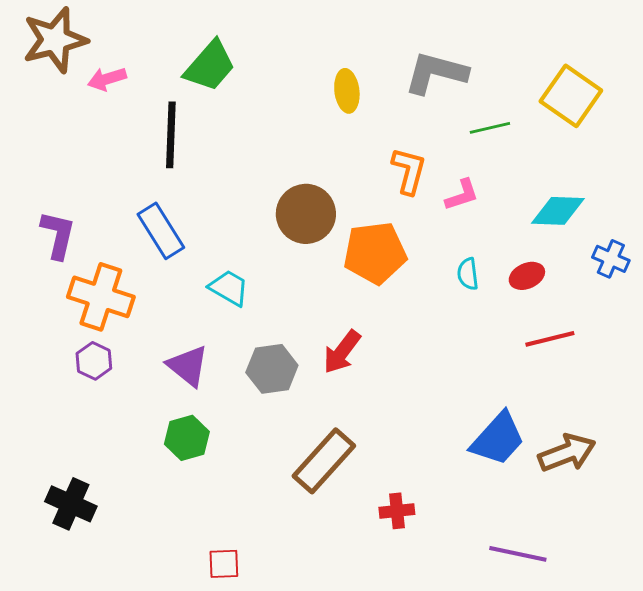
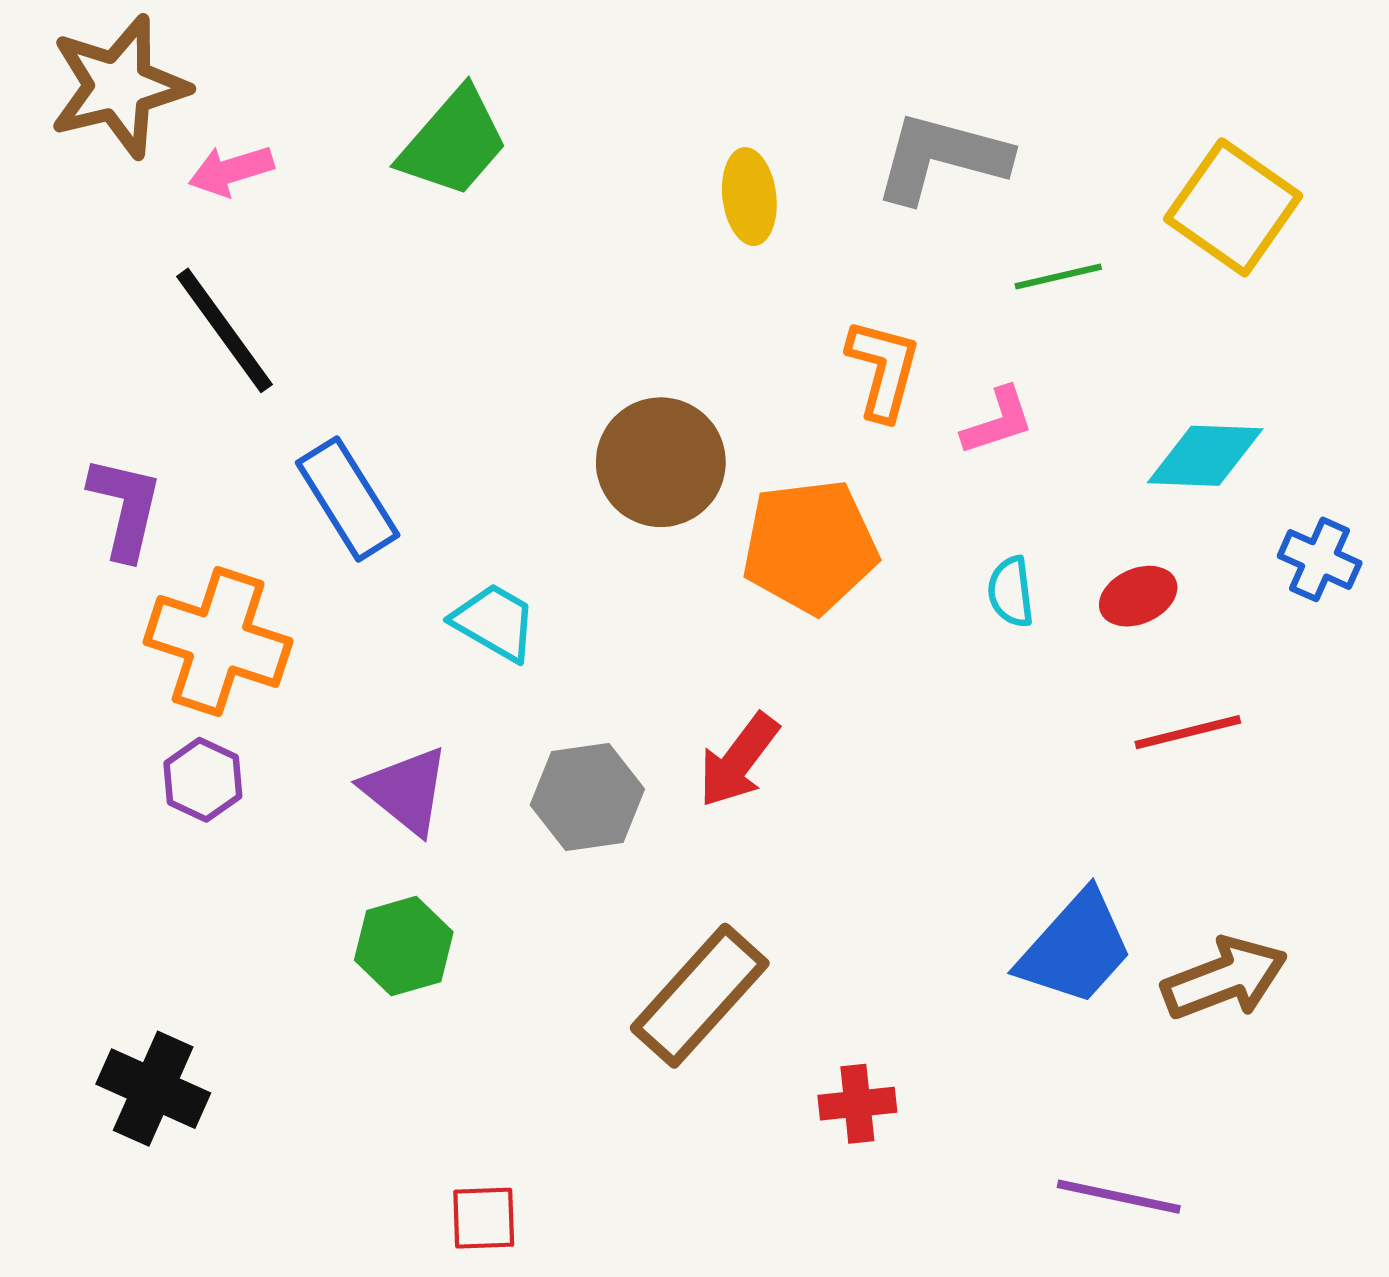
black line: (171, 135) -> (225, 330), moved, turned -38

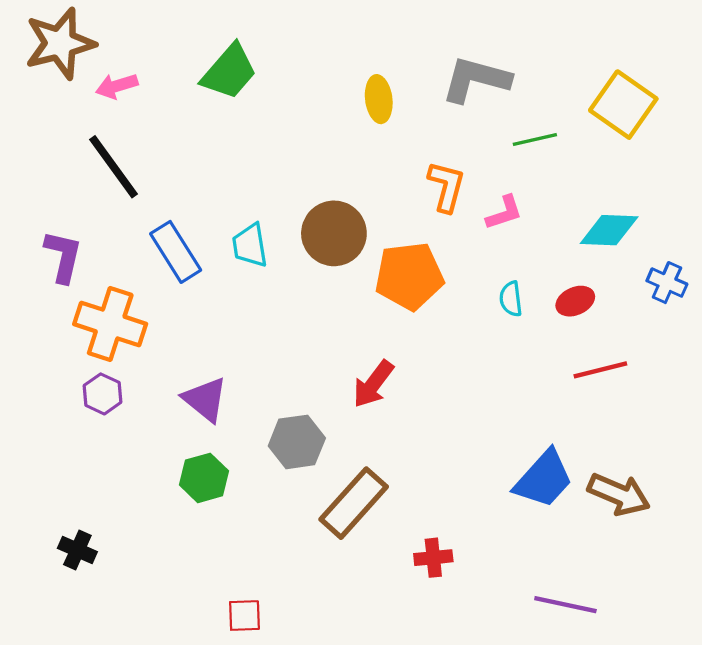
cyan trapezoid: (494, 622) -> (250, 245), moved, turned -129
gray hexagon: (587, 797) -> (297, 442), moved
brown arrow: (1225, 978) -> (619, 494), turned 44
black cross: (153, 1089) -> (77, 550), size x0.7

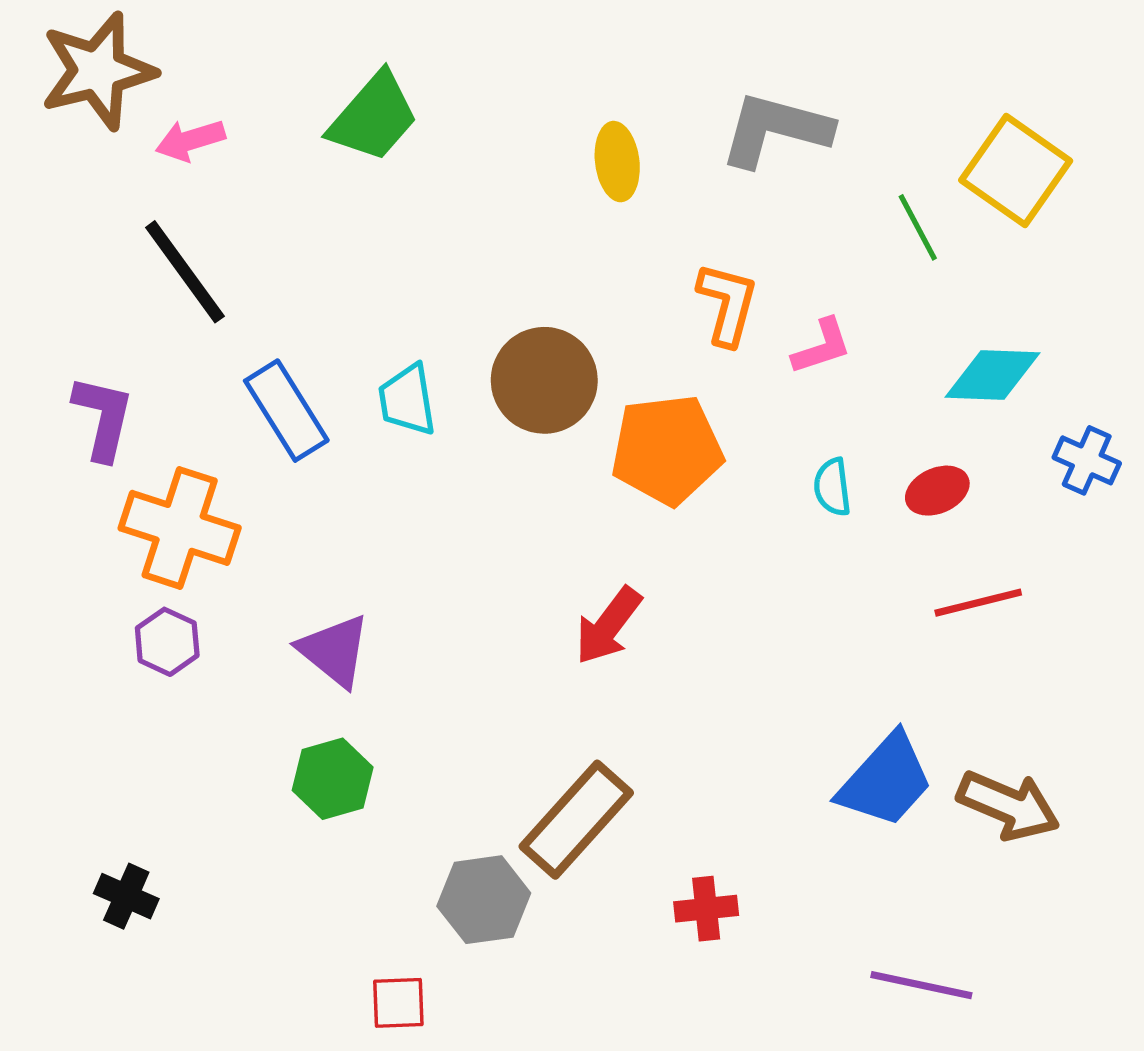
green line: (535, 139) -> (918, 227), moved, turned 75
gray hexagon: (297, 442) -> (484, 900), moved

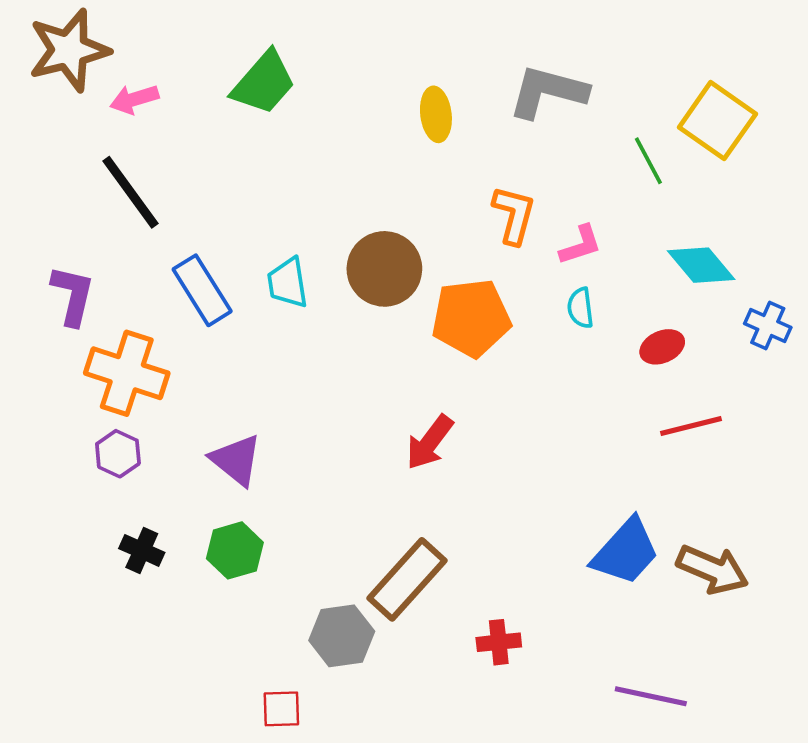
cyan diamond: (992, 375) -> (701, 265), turned 48
cyan semicircle: (832, 487) -> (580, 308), moved
black cross: (126, 896) -> (142, 550), moved

